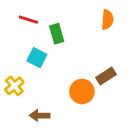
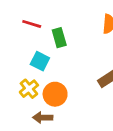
yellow cross: (14, 86) -> (29, 89), moved
orange circle: (82, 91) -> (55, 94), moved

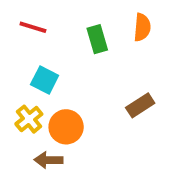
green rectangle: (59, 38) -> (97, 39), moved

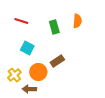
brown rectangle: (140, 105) -> (57, 61), moved
yellow cross: (29, 119) -> (14, 75), moved

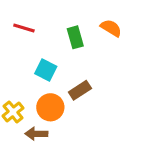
orange semicircle: (77, 21) -> (111, 28), turned -64
cyan square: (27, 48) -> (46, 70), moved

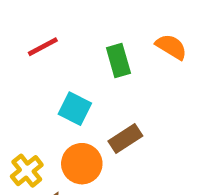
red line: (24, 28) -> (43, 47), turned -45

